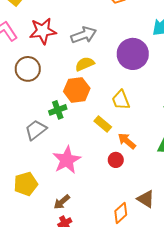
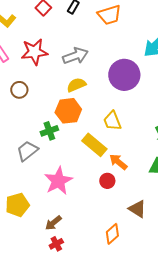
brown circle: (28, 69) -> (19, 90), size x0.7
yellow rectangle: (103, 124) -> (94, 145), size x1.4
brown triangle: (146, 199) -> (137, 209), moved

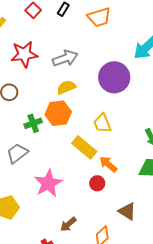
green cross: (49, 131) -> (33, 123), moved
brown arrow: (53, 223) -> (68, 224), moved

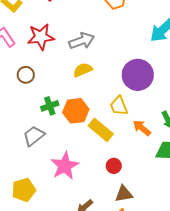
purple circle: (114, 77) -> (138, 75), moved
orange hexagon: (58, 113) -> (76, 111), moved
orange arrow: (108, 164) -> (142, 128), moved
brown triangle: (127, 211) -> (124, 194), moved, turned -42

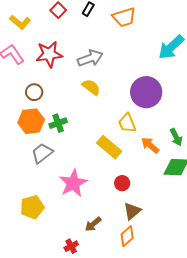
yellow semicircle: (83, 70) -> (91, 87), turned 60
orange hexagon: (76, 111) -> (31, 121), moved
brown triangle: (124, 194) -> (132, 211), turned -30

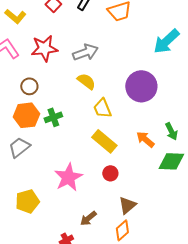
yellow trapezoid: (127, 123) -> (102, 108), moved
gray trapezoid: (42, 153) -> (19, 147), moved
red circle: (122, 183) -> (110, 173), moved

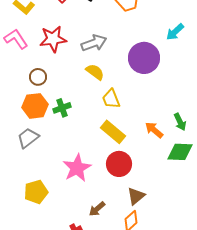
cyan arrow: (166, 41) -> (175, 32), size x0.7
purple circle: (141, 86) -> (144, 58), moved
red circle: (110, 173) -> (119, 164), size x1.6

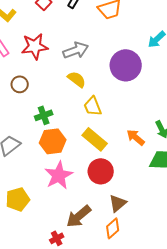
orange hexagon: (35, 106) -> (53, 141), moved
brown arrow: (97, 209) -> (79, 216), size x1.5

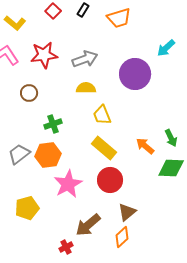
yellow semicircle: (77, 79) -> (86, 88), turned -36
orange hexagon: (53, 141) -> (48, 155), moved

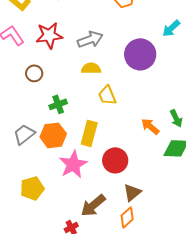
yellow rectangle: (104, 148) -> (89, 133), moved, turned 65

